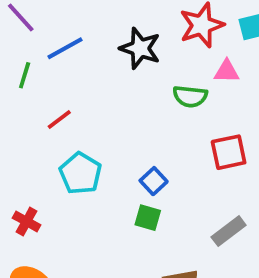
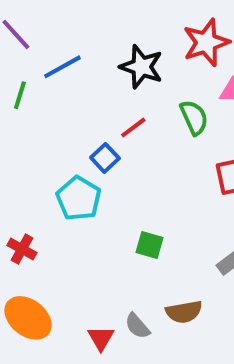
green semicircle: (190, 96) -> (194, 117), turned -120
red line: (59, 119) -> (133, 128), moved
blue square: (154, 181) -> (105, 158), moved

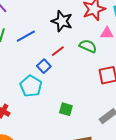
blue line: (62, 67) -> (26, 36), moved
green semicircle: (194, 117) -> (88, 46), turned -42

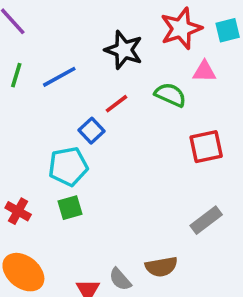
cyan pentagon: (31, 86) -> (68, 166), turned 30
green square: (66, 109) -> (70, 208), moved, turned -32

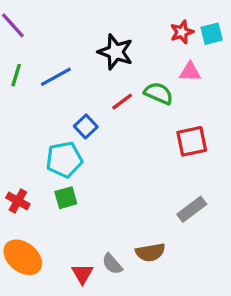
red star: (181, 28) -> (182, 32), moved, size x0.6
red line: (117, 104) -> (122, 102), moved

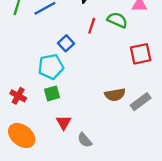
red line: (122, 102) -> (92, 26), turned -35
brown semicircle: (150, 252) -> (115, 95), moved
red triangle: (82, 274) -> (64, 123), moved

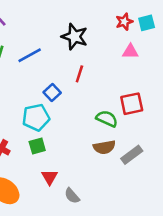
green semicircle: (117, 20) -> (107, 119), moved

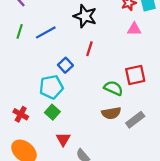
green square: (37, 146) -> (52, 112), turned -32

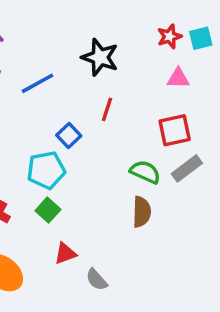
red square: (135, 75) -> (175, 130), moved
brown semicircle: (111, 113) -> (142, 212), turned -78
gray rectangle: (135, 120) -> (187, 168), moved
red triangle: (63, 139) -> (65, 254), turned 40

